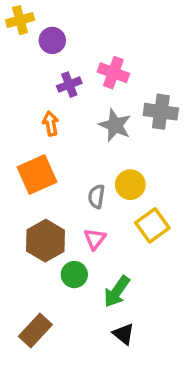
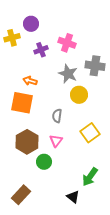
yellow cross: (20, 20) -> (12, 38), moved
orange arrow: (51, 124) -> (30, 81), moved, turned -64
orange square: (37, 174) -> (22, 103), turned 35
yellow circle: (130, 185) -> (79, 95), moved
green arrow: (117, 292) -> (90, 177), moved

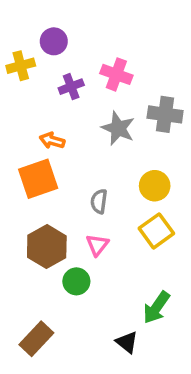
yellow circle: (79, 95) -> (155, 186), moved
orange square: (22, 103) -> (38, 179), turned -30

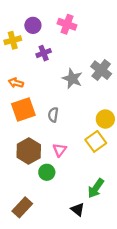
pink cross: (116, 74) -> (67, 24), moved
gray cross: (165, 114) -> (101, 70), turned 30
orange arrow: (52, 140) -> (16, 83), moved
yellow circle: (155, 186) -> (105, 119), moved
gray semicircle: (99, 201) -> (53, 115), moved

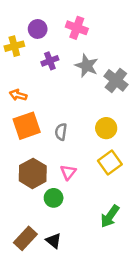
gray star: (72, 79) -> (87, 66), moved
yellow circle: (105, 119) -> (106, 128), moved
black triangle: (78, 210) -> (54, 241), moved

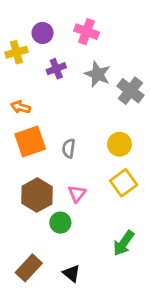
black triangle: (54, 241) -> (71, 273), moved

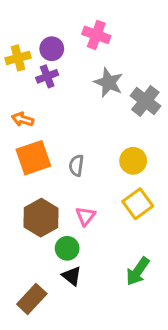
purple circle: (43, 33) -> (52, 49), moved
purple cross: (56, 69) -> (47, 76), moved
black triangle: (71, 273) -> (72, 276), moved

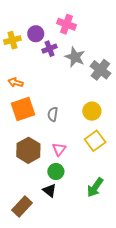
purple cross: (47, 76) -> (50, 49), moved
green circle: (67, 248) -> (56, 171), moved

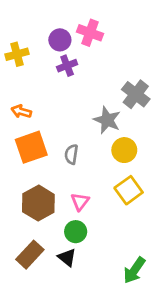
purple circle: (36, 34) -> (60, 40), moved
gray star: (75, 57) -> (107, 120), moved
green arrow: (95, 187) -> (134, 270), moved
brown rectangle: (22, 206) -> (30, 255), moved

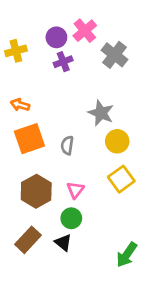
pink cross: (90, 33) -> (85, 31), turned 30
gray cross: (136, 94) -> (114, 55), moved

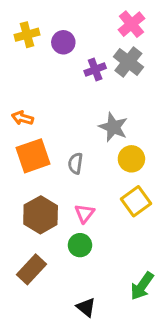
pink cross: (85, 31) -> (131, 24), moved
yellow cross: (16, 51) -> (27, 35), moved
purple cross: (63, 62) -> (95, 70), moved
black triangle: (63, 243) -> (86, 307), moved

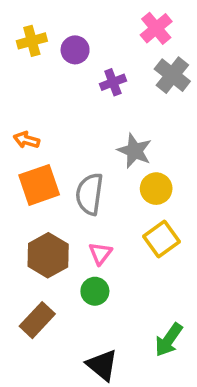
gray cross: (128, 62) -> (172, 75), moved
gray semicircle: (75, 163) -> (89, 194), size x1.6
black triangle: (86, 307) -> (102, 365), size x1.4

